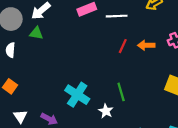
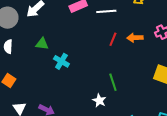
green triangle: (36, 33) -> (42, 44), moved
cyan cross: (77, 95) -> (61, 61), moved, size x0.7

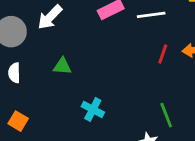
cyan cross: (61, 61) -> (93, 109), moved

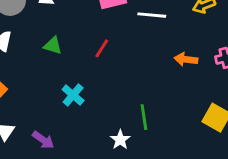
red line: (163, 54) -> (102, 48), moved

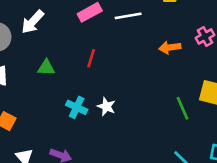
green line: (144, 117) -> (182, 108), moved
white star: (120, 140) -> (106, 106), moved

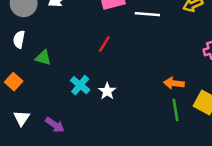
orange arrow: (170, 47) -> (174, 83), moved
green triangle: (46, 68) -> (43, 58), moved

